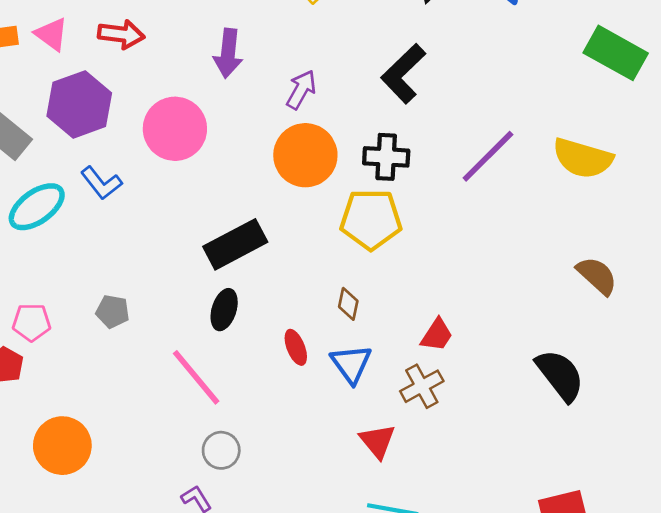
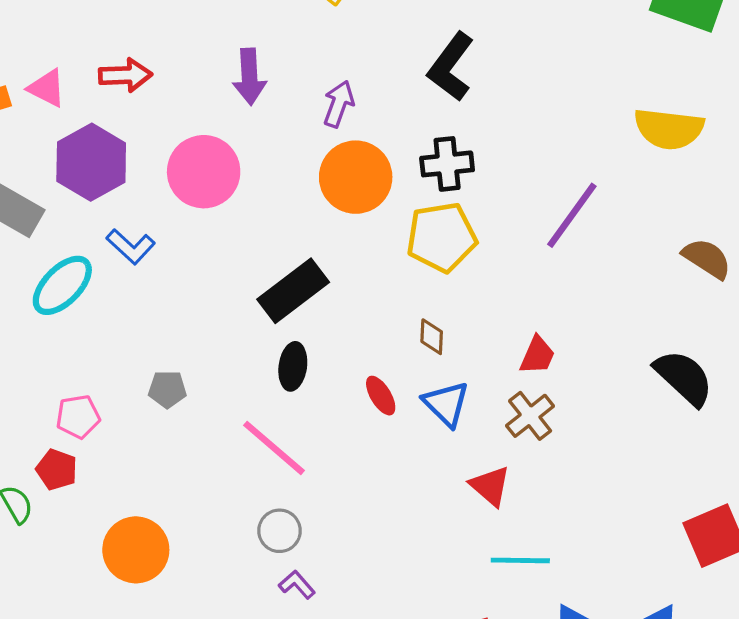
purple line: (488, 156) -> (572, 215), moved
gray circle: (221, 450) -> (279, 531), moved

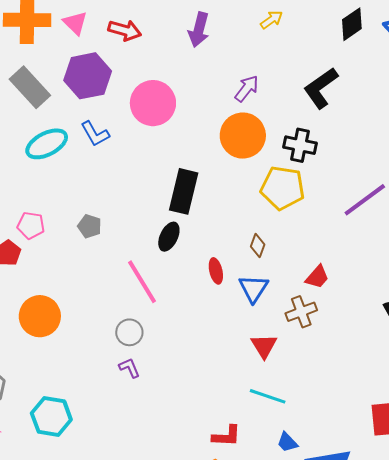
purple arrow: (249, 77) -> (199, 30), moved
black rectangle: (293, 291) -> (184, 191), turned -57

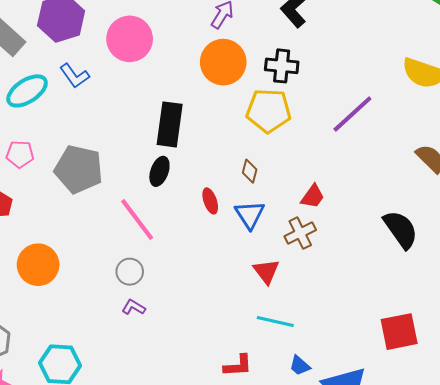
pink pentagon: (31, 225) -> (20, 154), moved
gray pentagon: (90, 226) -> (79, 169), size x2.0
purple L-shape: (129, 368) -> (133, 307), turned -30

